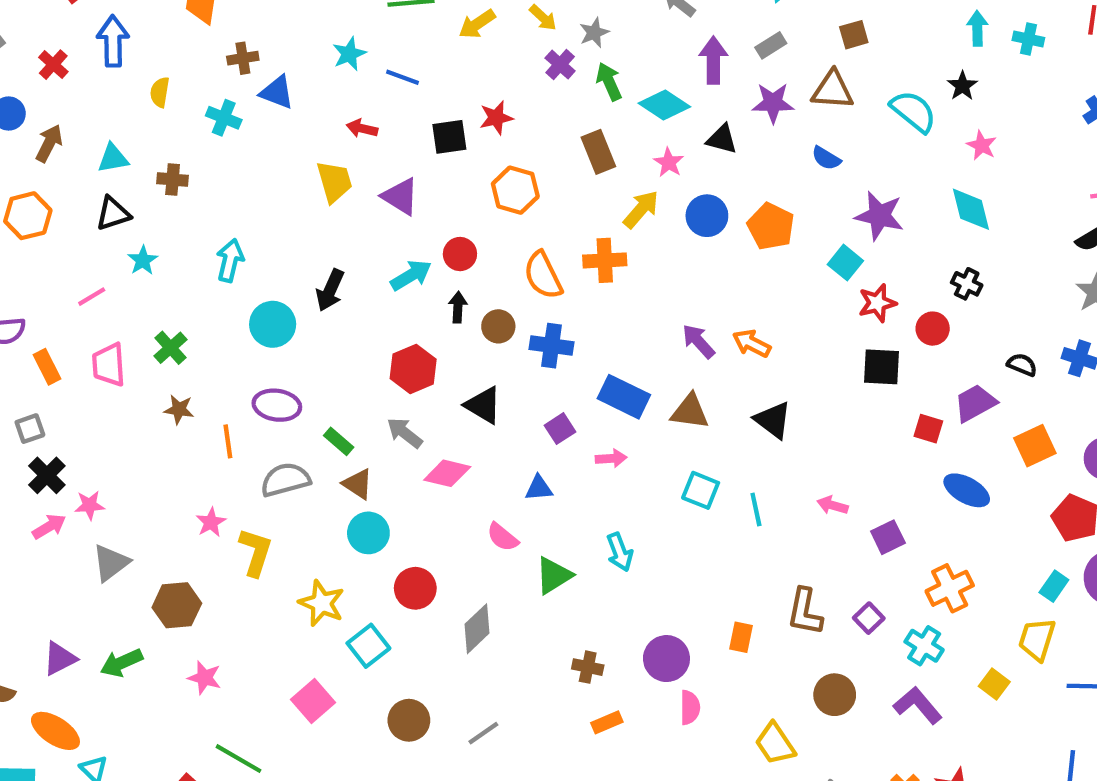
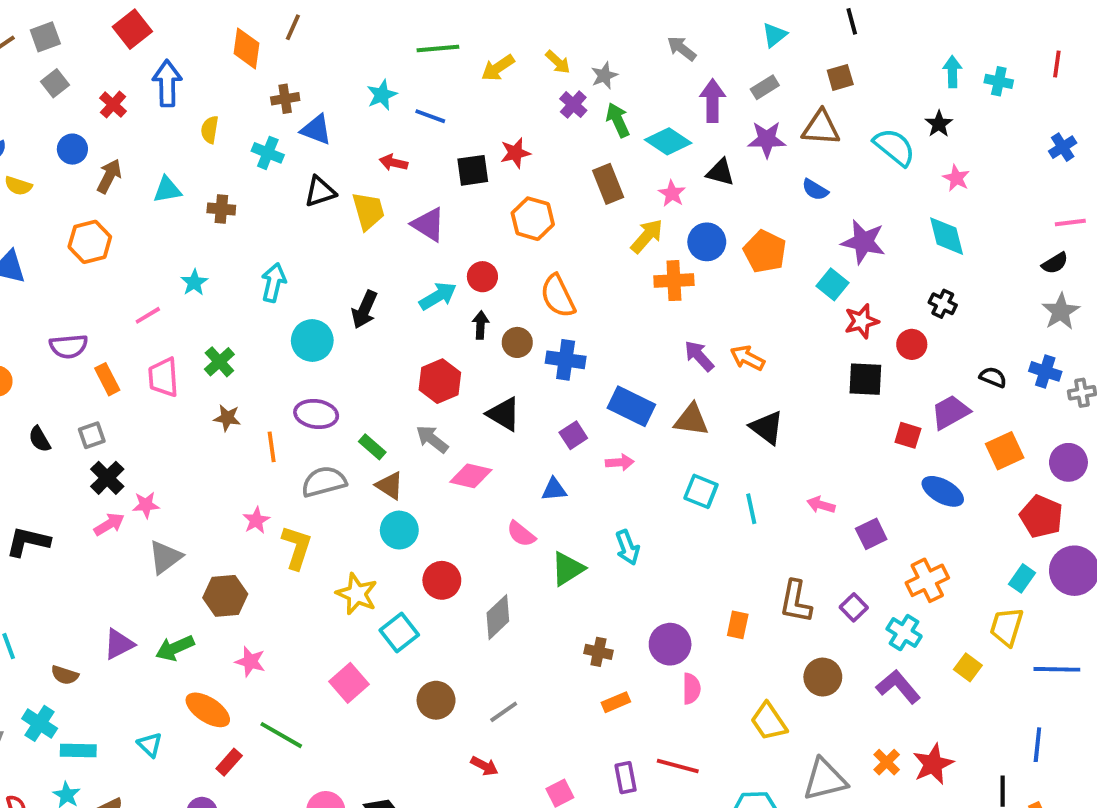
black triangle: (113, 214) -> (320, 192), moved
orange cross: (605, 260) -> (674, 281), moved
orange ellipse: (55, 731) -> (208, 710), moved

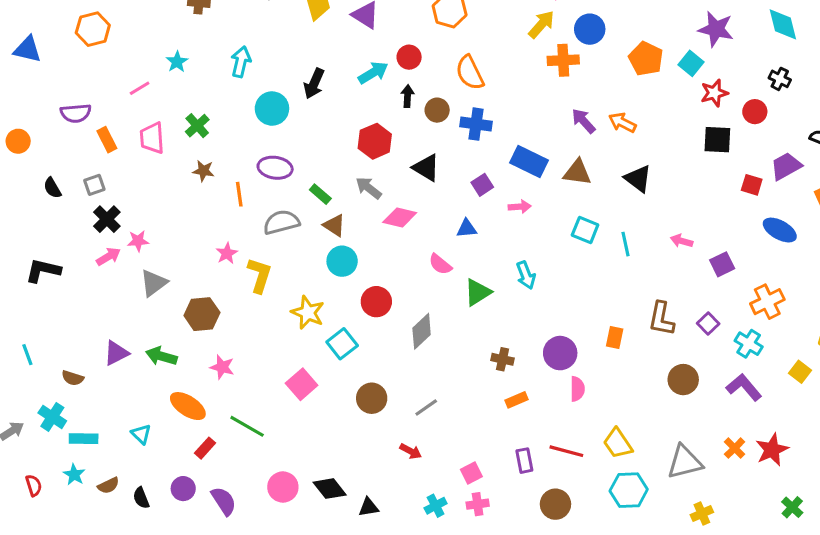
orange pentagon: (765, 252) -> (646, 59), moved
green arrow: (175, 648) -> (161, 356), turned 40
yellow trapezoid: (769, 722) -> (618, 443), moved

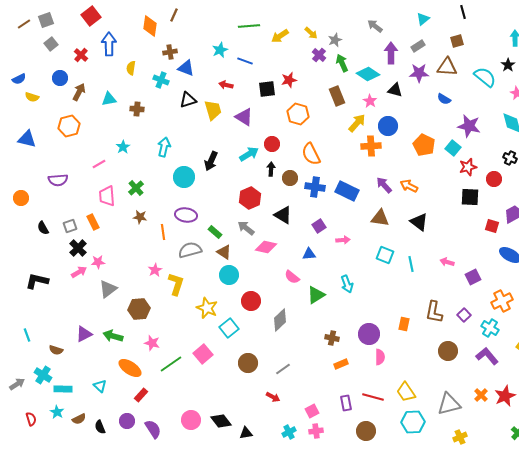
orange rectangle: (107, 140) -> (93, 222), moved
blue rectangle: (529, 161) -> (347, 191), moved
green line: (247, 426) -> (171, 364), moved, turned -65

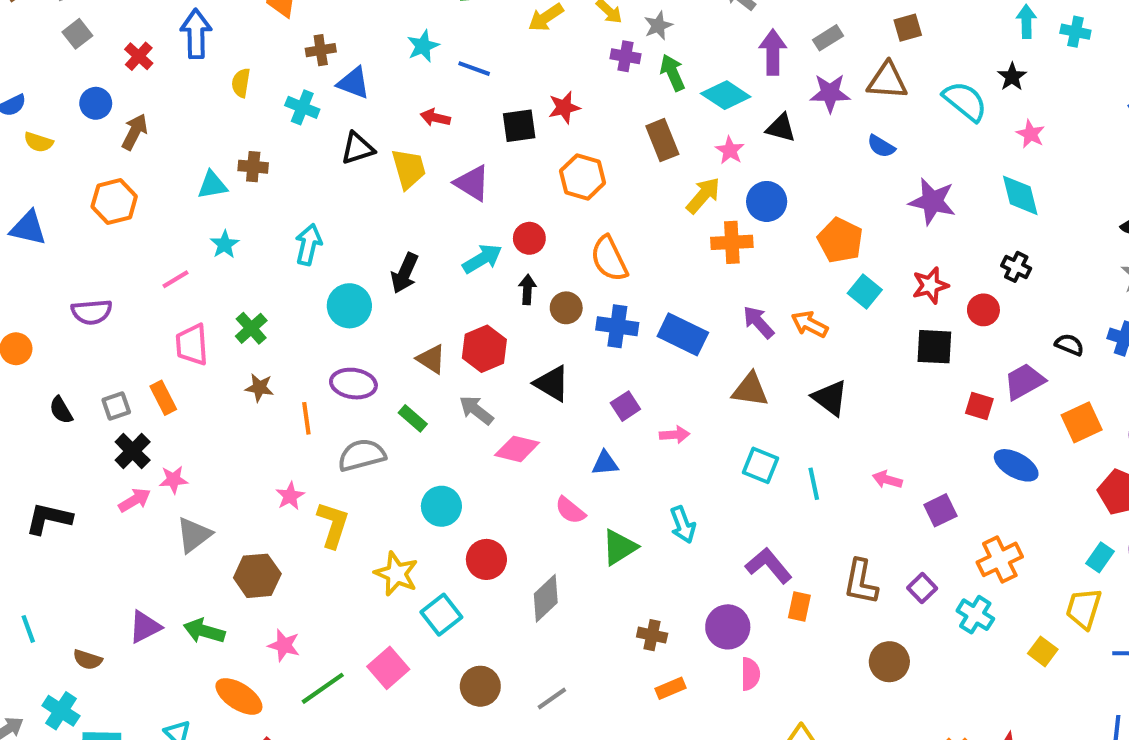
purple cross: (319, 55) -> (625, 56), turned -32
cyan triangle: (109, 99) -> (212, 185), moved
cyan square: (453, 148) -> (865, 291), moved
brown triangle: (224, 252) -> (431, 359), moved
purple L-shape: (487, 356) -> (769, 566), moved

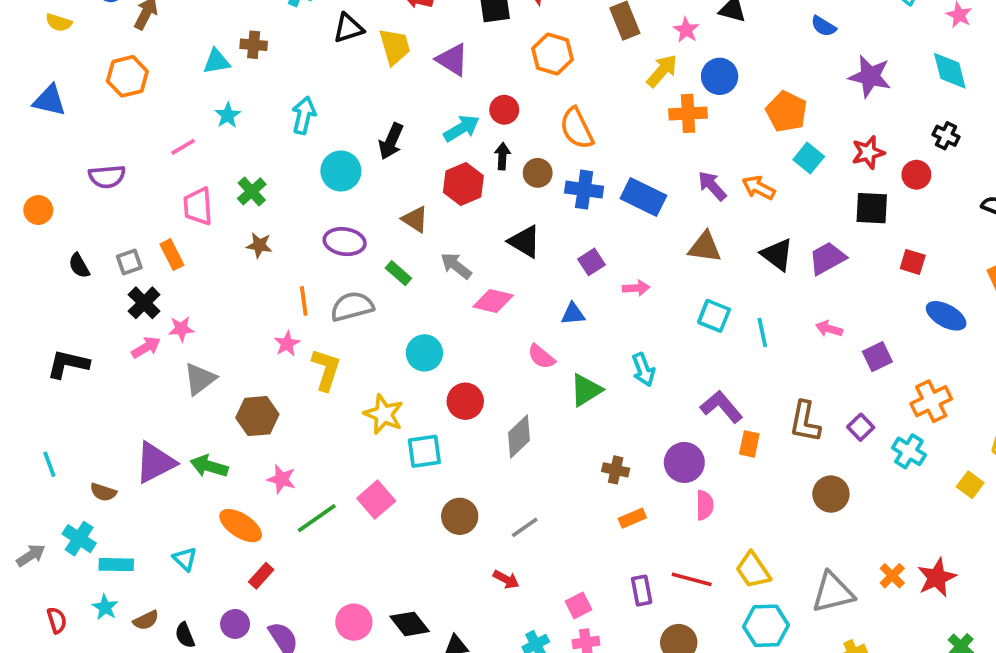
red hexagon: (484, 349) -> (463, 184), moved
purple trapezoid: (1024, 381) -> (827, 258), moved
orange line: (306, 418) -> (304, 301), moved
cyan square: (441, 615) -> (424, 451), turned 30
purple triangle: (145, 627) -> (155, 462), size x1.4

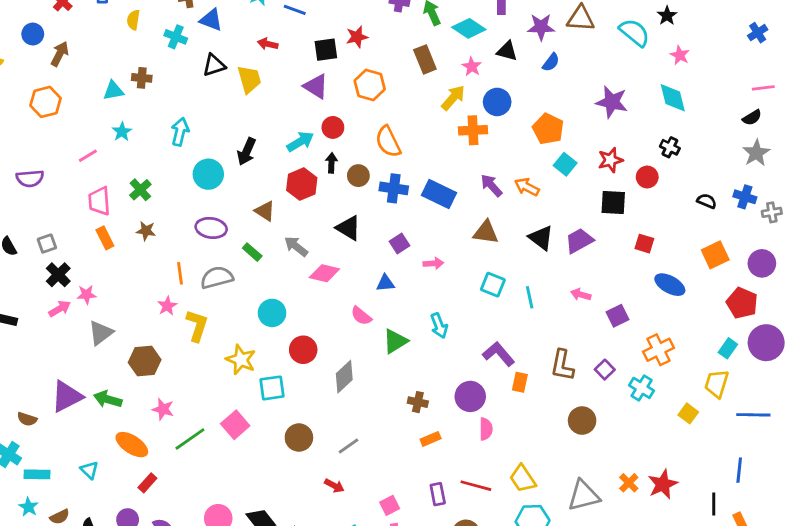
blue semicircle: (824, 26) -> (551, 62), moved, turned -84
purple triangle: (452, 60) -> (316, 86), moved
orange rectangle: (172, 255) -> (105, 238), moved

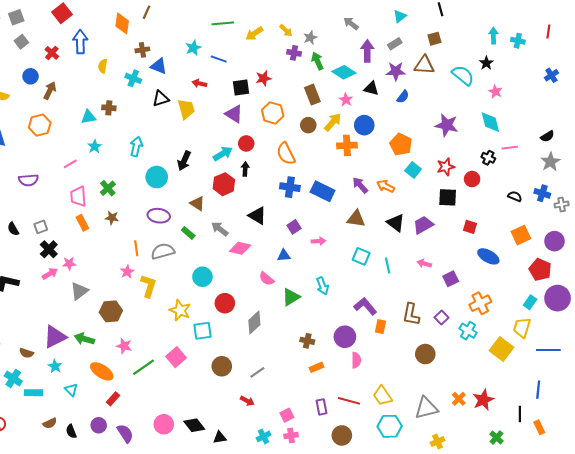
pink line: (763, 88) -> (510, 148), moved
brown circle: (358, 176) -> (308, 125), moved
yellow square: (688, 413) -> (502, 349), size x1.6
cyan star: (28, 507) -> (55, 366), moved

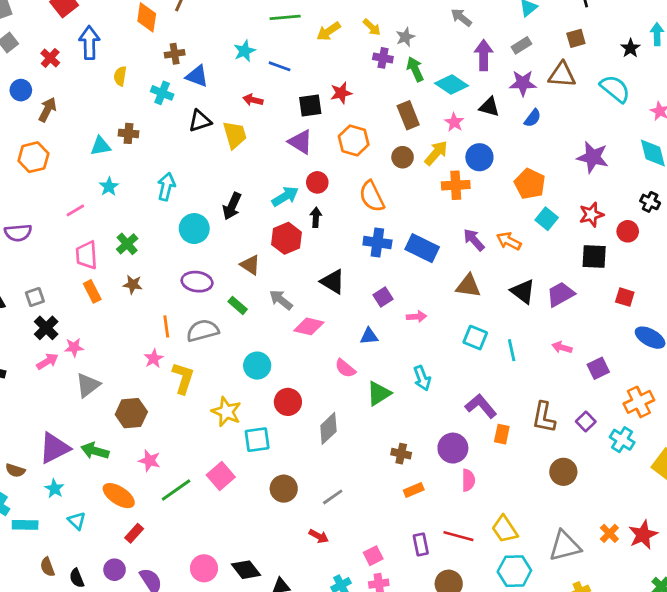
black star: (486, 63) -> (630, 48), moved
brown semicircle: (50, 423) -> (47, 567), turned 96

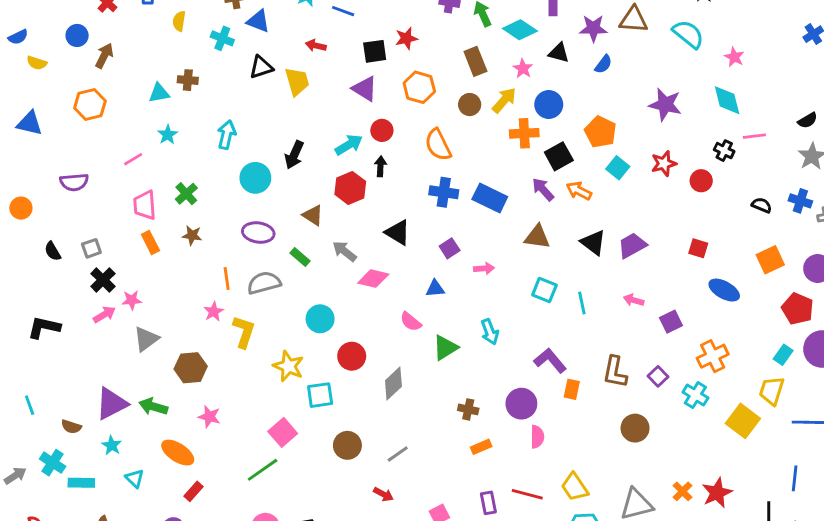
black square: (594, 256) -> (559, 156), moved, turned -32
green line: (176, 490) -> (263, 470), moved

